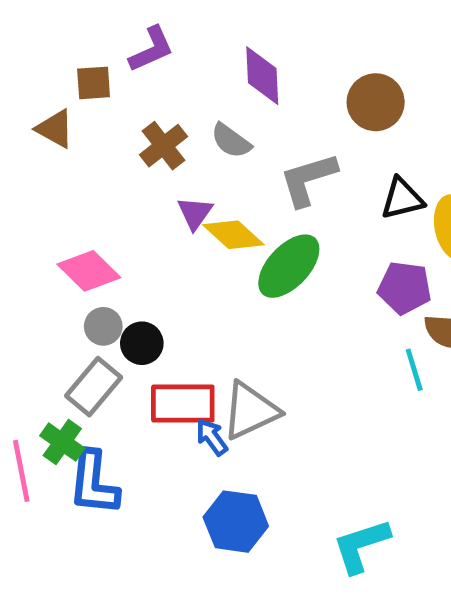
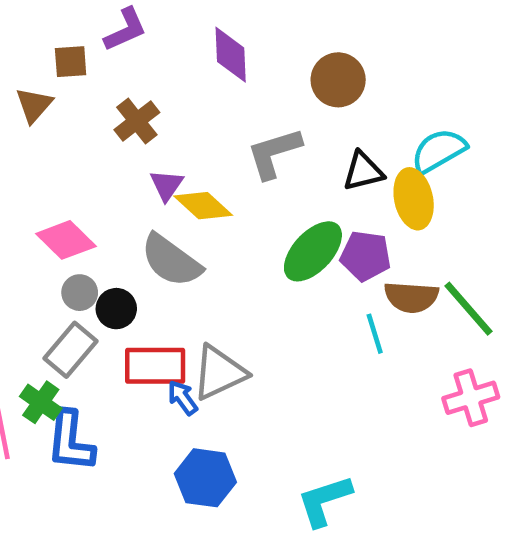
brown triangle: (55, 129) -> (34, 105), turned 42
gray semicircle: (231, 141) -> (171, 261), moved, size x1.6
green ellipse: (289, 266) -> (313, 251), moved

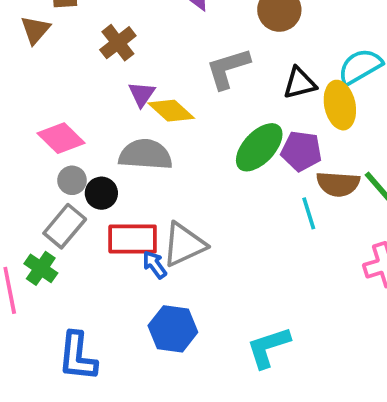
gray semicircle: (171, 261) -> (145, 155), turned 148
blue L-shape: (71, 441) -> (78, 356), moved

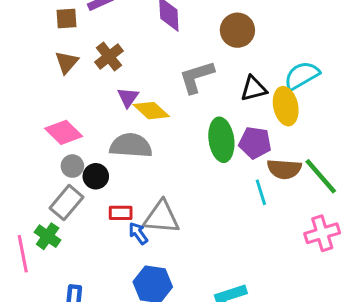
brown triangle: (35, 30) -> (67, 62), moved
green ellipse: (259, 147) -> (221, 140), turned -51
red rectangle: (133, 239) -> (121, 213), size x0.6
gray triangle: (184, 245) -> (162, 217), turned 30

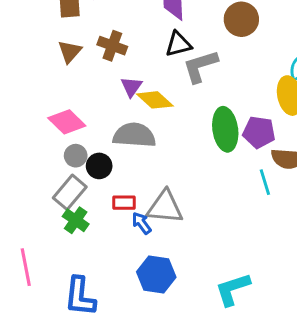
brown cross: (109, 56) -> (112, 46), turned -32
black triangle: (254, 89) -> (178, 44), moved
green cross: (48, 236) -> (76, 220), moved
pink line: (23, 254) -> (26, 267), moved

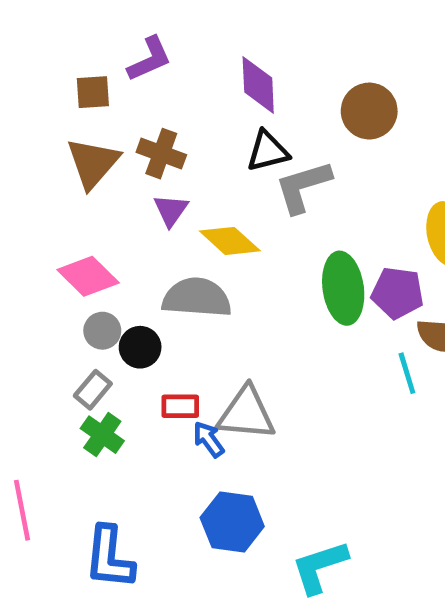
brown triangle: (70, 52) -> (93, 163), size x1.4
purple triangle: (131, 87) -> (171, 210), moved
gray rectangle: (70, 192) -> (93, 390), size x0.7
cyan L-shape: (233, 289) -> (320, 567), moved

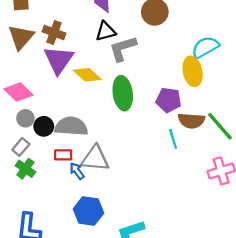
purple triangle: (171, 210) -> (59, 60), size x1.8
green ellipse: (343, 288) -> (123, 93), moved
gray semicircle: (197, 298) -> (71, 126), moved

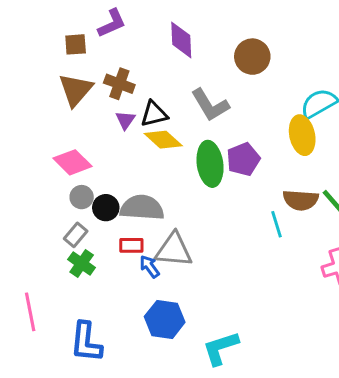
black triangle: (106, 31) -> (154, 114), moved
gray L-shape: (123, 48) -> (210, 105), turned -104
purple triangle: (59, 60) -> (125, 120), size x0.5
purple pentagon: (169, 100) -> (243, 159), moved, turned -30

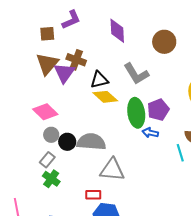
purple triangle: (125, 120) -> (64, 73), moved, size x1.6
red rectangle: (131, 245) -> (93, 195), moved
blue arrow: (150, 267) -> (150, 133), moved, turned -42

